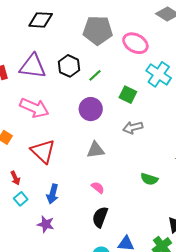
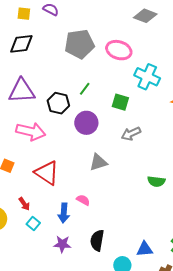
black hexagon: (69, 66) -> (58, 103), moved
pink semicircle: (98, 188) -> (83, 200), moved
black semicircle: (100, 217) -> (97, 240), moved

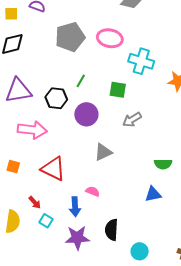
purple star: (62, 244) -> (77, 238), size x1.4
blue triangle: (145, 249) -> (153, 194), moved

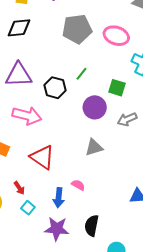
purple circle: (86, 114) -> (95, 107), moved

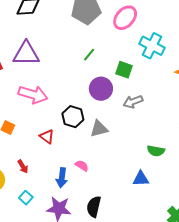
pink ellipse: (116, 36) -> (125, 18), turned -70
black hexagon: (55, 88) -> (73, 117), moved
red triangle: (42, 157) -> (47, 137), size x0.6
cyan square: (28, 208) -> (26, 198), moved

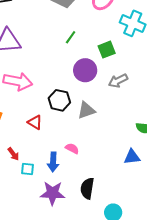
green square: (124, 70) -> (107, 50), turned -36
cyan square: (26, 198) -> (28, 169), moved, turned -32

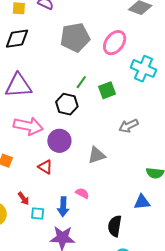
green square: (107, 50) -> (107, 90), moved
purple circle: (85, 70) -> (59, 141), moved
black hexagon: (59, 100) -> (67, 104), moved
black semicircle: (87, 188) -> (115, 226), moved

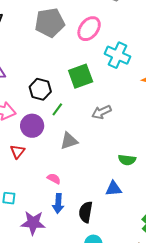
green line: (81, 82) -> (57, 109), moved
green square: (107, 90) -> (81, 76), size x1.4
red triangle: (45, 167) -> (17, 152), turned 35
blue arrow: (63, 207) -> (58, 203), moved

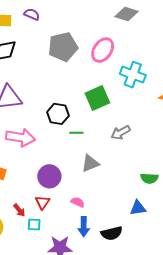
green line: (57, 109) -> (76, 133), turned 56
purple circle: (32, 126) -> (49, 176), moved
red triangle: (17, 152) -> (42, 202), moved
black semicircle: (86, 212) -> (112, 233), turned -110

